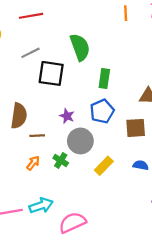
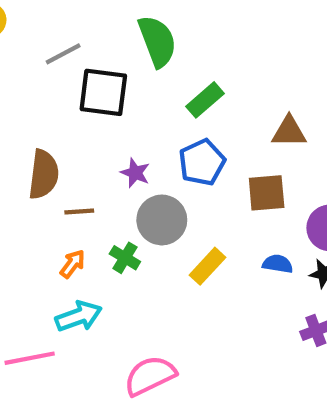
green rectangle: (104, 79) -> (205, 100), turned 42
cyan arrow: (41, 206) -> (79, 316), moved

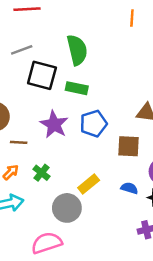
green rectangle: (205, 100) -> (77, 88), moved, turned 45
purple star: (135, 173) -> (54, 124), size x1.6
gray circle: (162, 220) -> (67, 208), moved

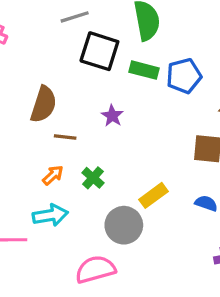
purple star: (54, 124) -> (112, 116), size x0.6
blue pentagon: (93, 124) -> (184, 76), moved

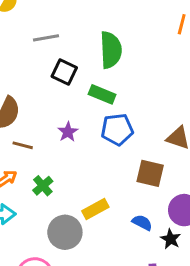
black square: (99, 51) -> (64, 72), size x0.7
blue pentagon: (184, 76) -> (117, 130), moved

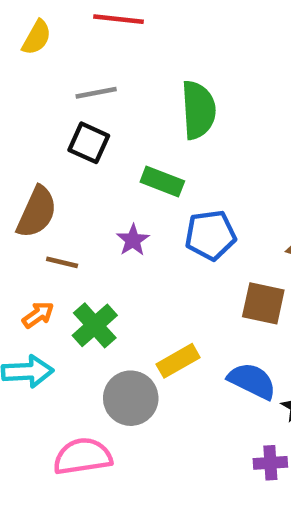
black square: (64, 72) -> (89, 143), moved
green rectangle: (102, 94) -> (162, 182), moved
green cross: (43, 186) -> (95, 325), size x1.4
blue semicircle: (142, 223) -> (252, 381), size x1.5

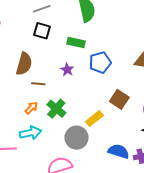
brown square: (263, 303) -> (119, 99), moved, turned 30
blue semicircle: (252, 381) -> (119, 151), moved

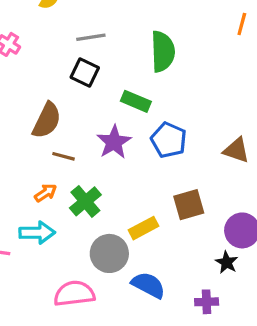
blue pentagon: (100, 62) -> (169, 140), turned 30
purple star: (67, 70) -> (114, 142), size x1.5
brown square: (119, 99) -> (189, 205), turned 30
blue semicircle: (119, 151) -> (148, 285), moved

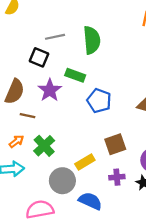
gray line: (91, 37) -> (55, 37), moved
purple star: (114, 142) -> (50, 90), moved
purple cross: (207, 302) -> (117, 177), moved

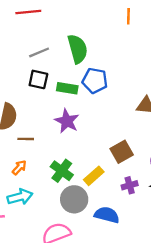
black square: (39, 57) -> (38, 79), moved
purple star: (50, 90) -> (67, 121), moved
blue pentagon: (99, 101) -> (95, 81), moved
green cross: (44, 146) -> (62, 171), moved

